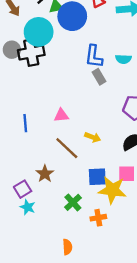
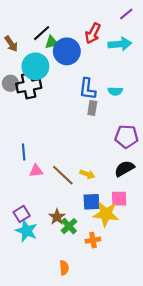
gray rectangle: (99, 77) -> (92, 108), turned 40
pink triangle: (61, 115) -> (36, 171), moved
yellow arrow: (93, 137) -> (87, 174), moved
brown star: (45, 174) -> (57, 217), moved
cyan star: (28, 207) -> (27, 231), size x1.5

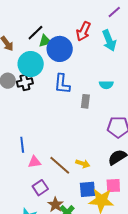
cyan arrow: (120, 44) -> (109, 40), turned 75
black cross: (29, 86) -> (25, 82), size x0.7
blue L-shape: (87, 89) -> (62, 84), moved
purple square: (22, 214) -> (40, 188), moved

